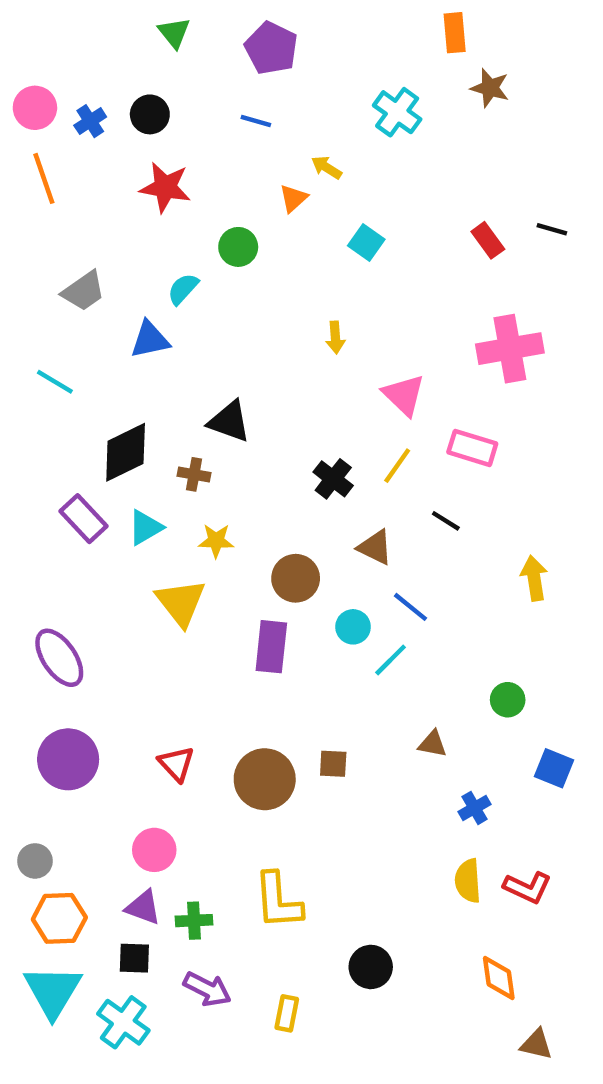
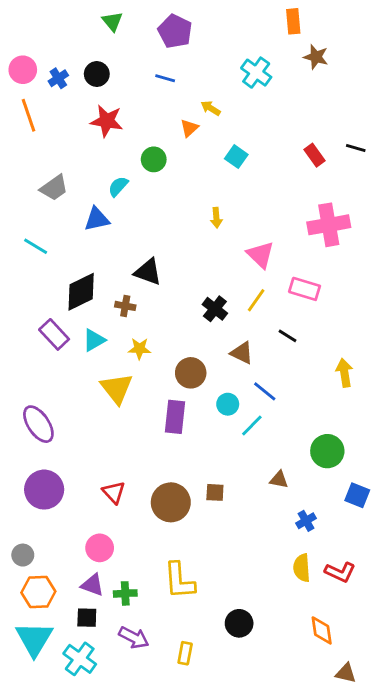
green circle: (508, 700) -> (327, 451), size x1.5

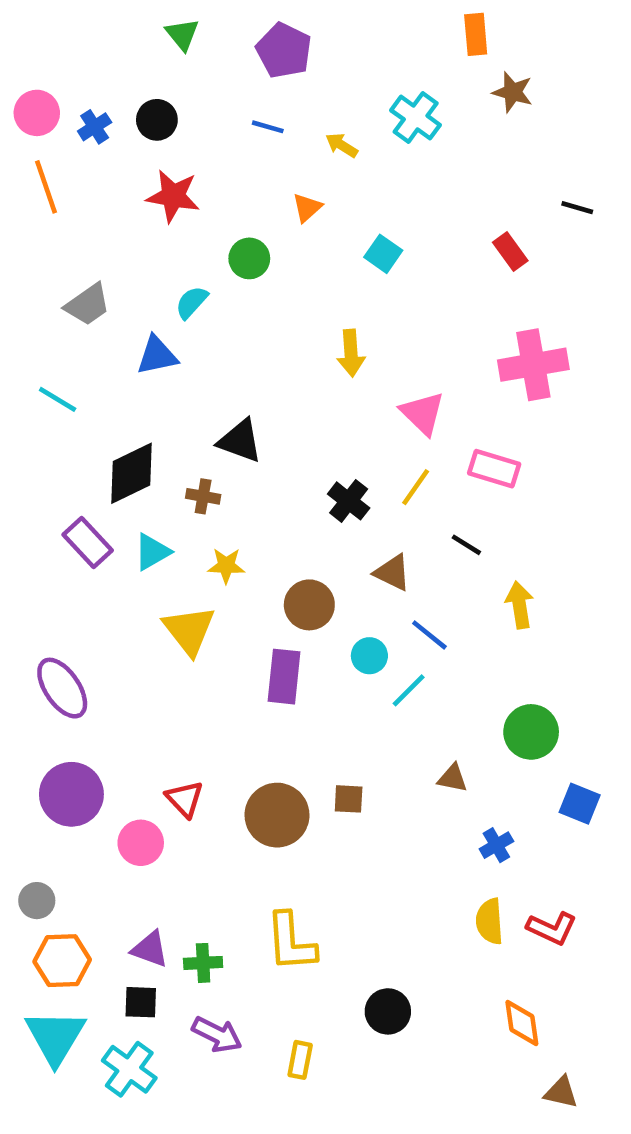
yellow arrow: (211, 108) -> (342, 145), moved
black line: (356, 148) -> (577, 208), moved
yellow arrow: (216, 218) -> (351, 353), size x1.4
yellow arrow: (344, 373) -> (520, 605), moved
pink circle: (100, 548) -> (141, 843), moved

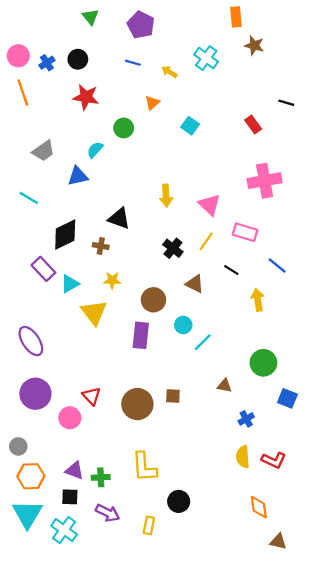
yellow arrow: (351, 353) -> (166, 196), moved
cyan triangle: (152, 552) -> (70, 284), moved
blue line: (429, 635) -> (277, 265), moved
black circle: (388, 1011) -> (179, 501), moved

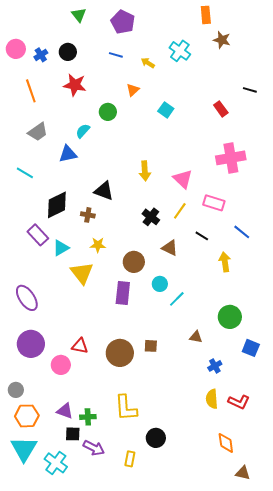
orange line: (23, 92) -> (31, 91), moved
red triangle: (92, 396) -> (80, 346), turned -36
black square: (70, 497) -> (73, 434), moved

